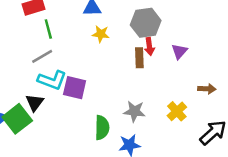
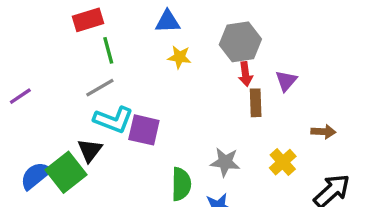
brown rectangle: (139, 58) -> (256, 103), moved

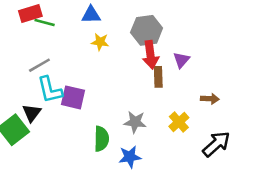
green line: (108, 50) -> (45, 23), moved, turned -60
red arrow: (245, 74) -> (150, 55), size x1.5
cyan L-shape: (113, 120) -> (50, 90), turned 56

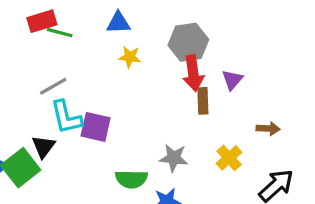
green semicircle: (101, 139) -> (131, 179), turned 90

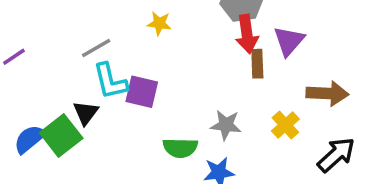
yellow star: (130, 57) -> (159, 23), moved
purple triangle: (232, 80) -> (289, 41), size x1.4
brown arrow: (268, 129) -> (327, 93), size x1.6

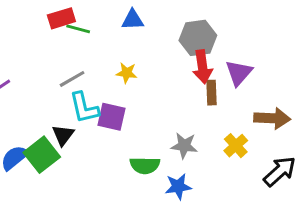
yellow star: (159, 23) -> (127, 73), moved

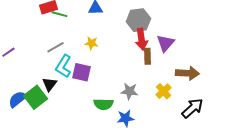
cyan L-shape: (84, 108) -> (63, 66), turned 45

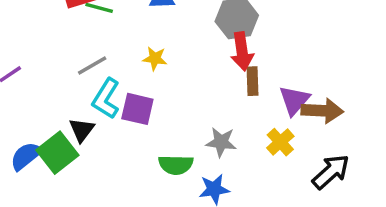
purple triangle: (165, 43) -> (294, 100), moved

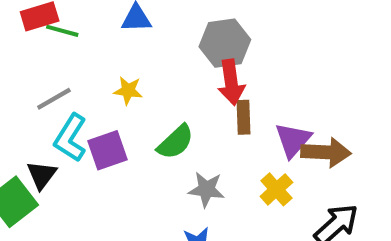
purple square: (137, 109) -> (108, 150), turned -32
green semicircle: (176, 165) -> (176, 142), moved, turned -44

